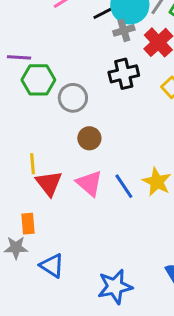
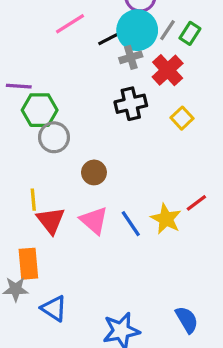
gray circle: (73, 98) -> (54, 137), moved
orange rectangle: (28, 224) -> (28, 264), size x1.4

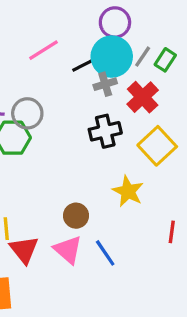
yellow square: (182, 118) -> (157, 146), size x1.6
gray circle: (54, 137) -> (27, 113), moved
brown circle: (94, 172) -> (76, 216), moved
red line: (196, 203) -> (172, 232), turned -45
yellow star: (166, 219) -> (128, 191), moved

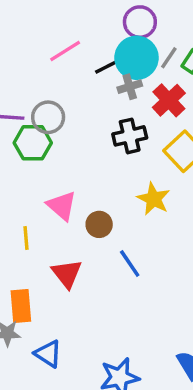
red triangle: (24, 250) -> (67, 274), moved
pink triangle: (68, 250) -> (62, 206), moved

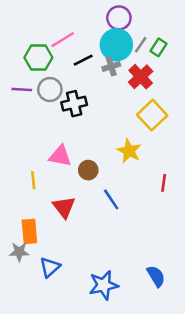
black line: (108, 66) -> (83, 60), moved
black cross: (130, 136) -> (74, 104), moved
green hexagon: (33, 143) -> (38, 58), moved
pink triangle: (62, 206) -> (60, 156), turned -30
blue triangle: (48, 354) -> (50, 267), turned 45

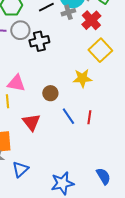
yellow star: (129, 151) -> (82, 78), turned -30
pink triangle: (60, 156) -> (16, 83), moved
red line: (164, 183) -> (89, 117), moved

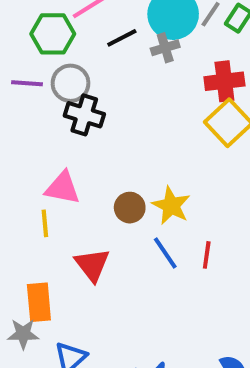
red cross: (91, 20) -> (224, 81), moved, turned 36
black cross: (39, 41) -> (84, 115), moved, turned 30
yellow star: (82, 78) -> (171, 206), moved, turned 30

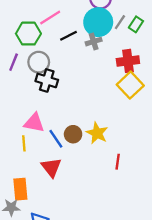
purple line: (27, 83) -> (14, 62), turned -72
blue line: (165, 253) -> (56, 139), moved

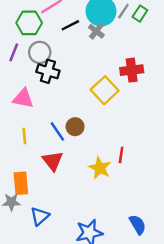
gray cross: (94, 42) -> (96, 31), turned -35
red cross: (128, 61) -> (132, 70), moved
yellow square: (130, 85) -> (105, 90), moved
pink triangle: (34, 123) -> (23, 98), moved
yellow star: (97, 133) -> (100, 168), moved

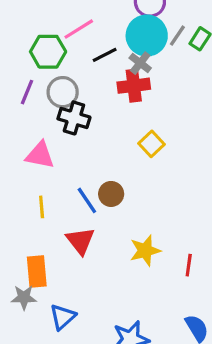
red cross: (132, 70) -> (134, 86), moved
yellow square: (105, 90) -> (152, 144), size x0.7
red line: (121, 155) -> (189, 265), moved
yellow star: (100, 168) -> (145, 251), turned 30

